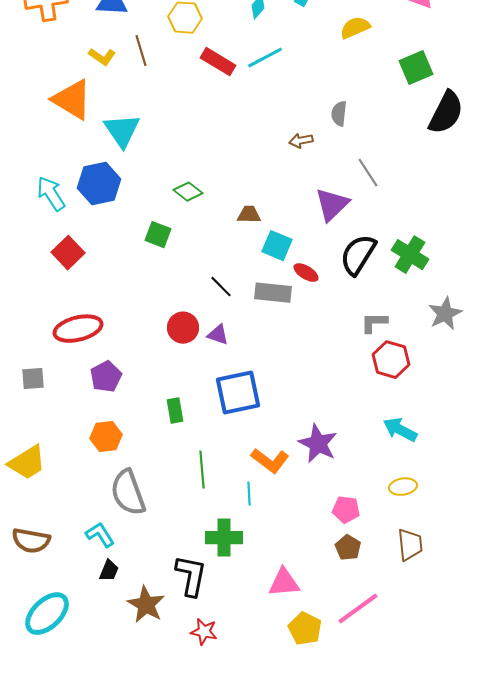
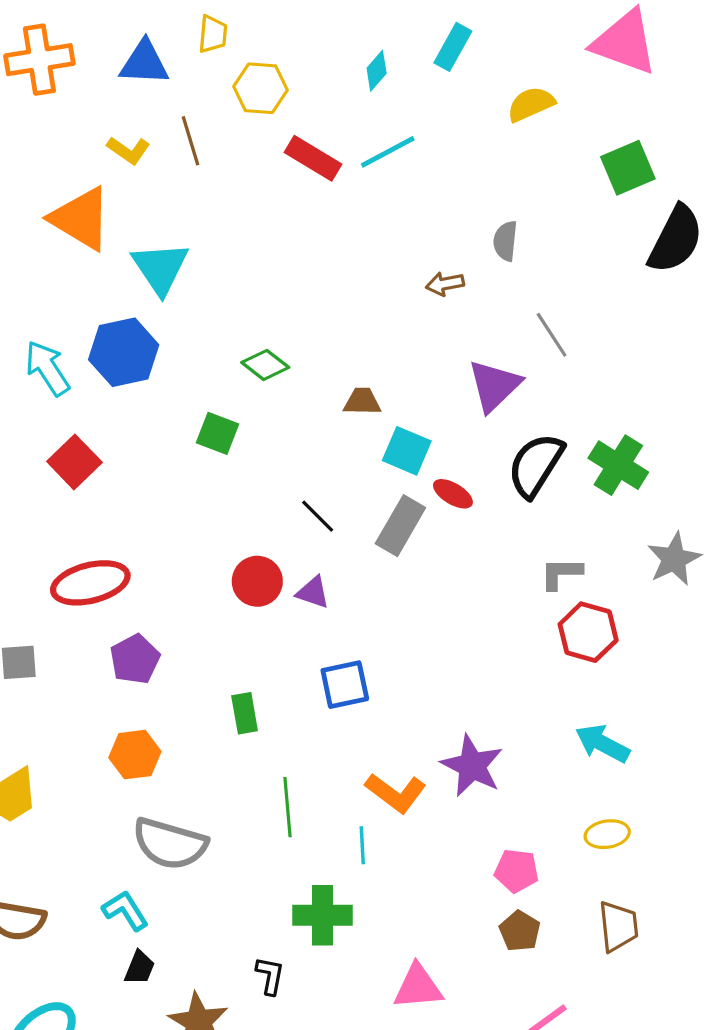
gray rectangle: (273, 293) -> (400, 526), turned -66
blue square: (238, 393) -> (345, 685), size x0.7
gray semicircle: (128, 493) -> (170, 844), turned -54
black L-shape: (191, 576) -> (270, 976), size x0.6

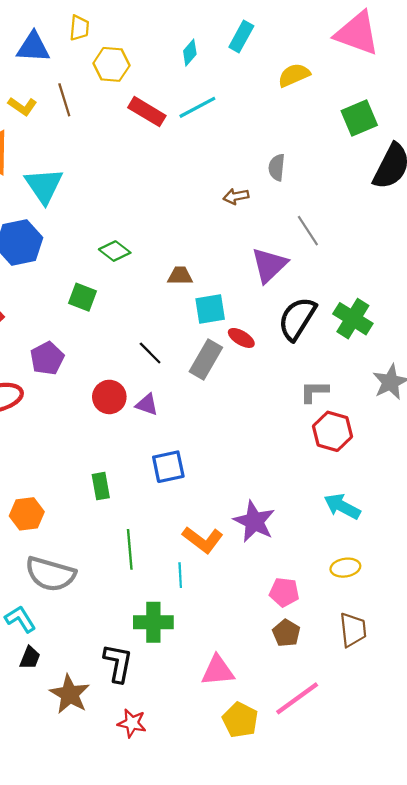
cyan square: (407, 451) -> (210, 309), turned -32
purple pentagon: (135, 659) -> (47, 358), moved
black L-shape: (270, 976) -> (118, 663), size x1.5

